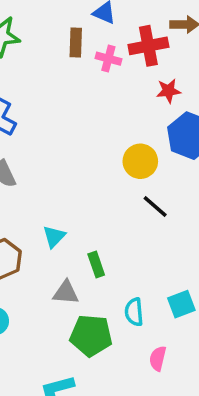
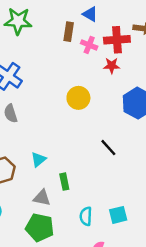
red star: (168, 91) -> (112, 66), moved
yellow circle: (140, 161) -> (78, 98), moved
green pentagon: (91, 335) -> (40, 227), moved

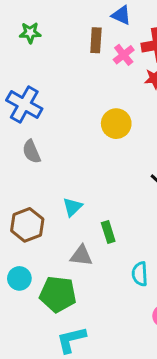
green star: (18, 21) -> (30, 33), size x0.6
pink cross: (89, 45) -> (124, 55), turned 35
green pentagon: (40, 227) -> (58, 294), moved

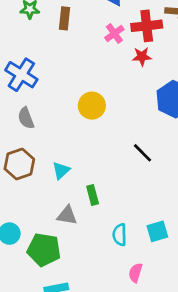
brown rectangle: (96, 40) -> (65, 18), moved
yellow circle: (116, 124) -> (92, 106), moved
brown hexagon: (27, 225) -> (19, 164), moved

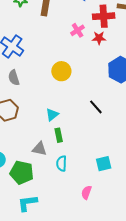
pink cross: (114, 34) -> (78, 30), moved
cyan triangle: (61, 171) -> (52, 115), moved
cyan semicircle: (120, 235) -> (61, 163), moved

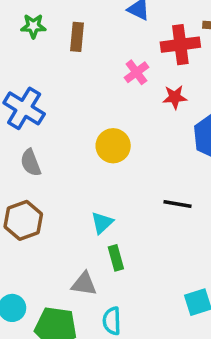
red star: (99, 38) -> (175, 97), moved
black line: (96, 107) -> (178, 204), turned -35
cyan semicircle: (61, 163) -> (112, 321), moved

